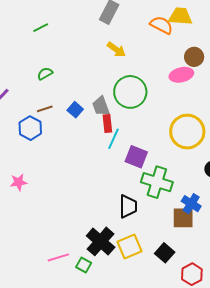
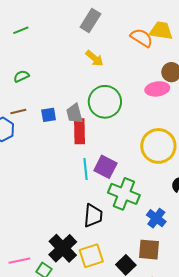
blue square: (75, 110) -> (49, 115), turned 35
red rectangle: (107, 123) -> (79, 131), size x1.4
cyan line: (114, 139) -> (86, 169), moved, turned -35
brown square: (183, 218) -> (149, 250), moved

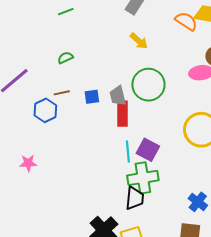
green cross: (124, 194) -> (143, 178), moved, turned -32

